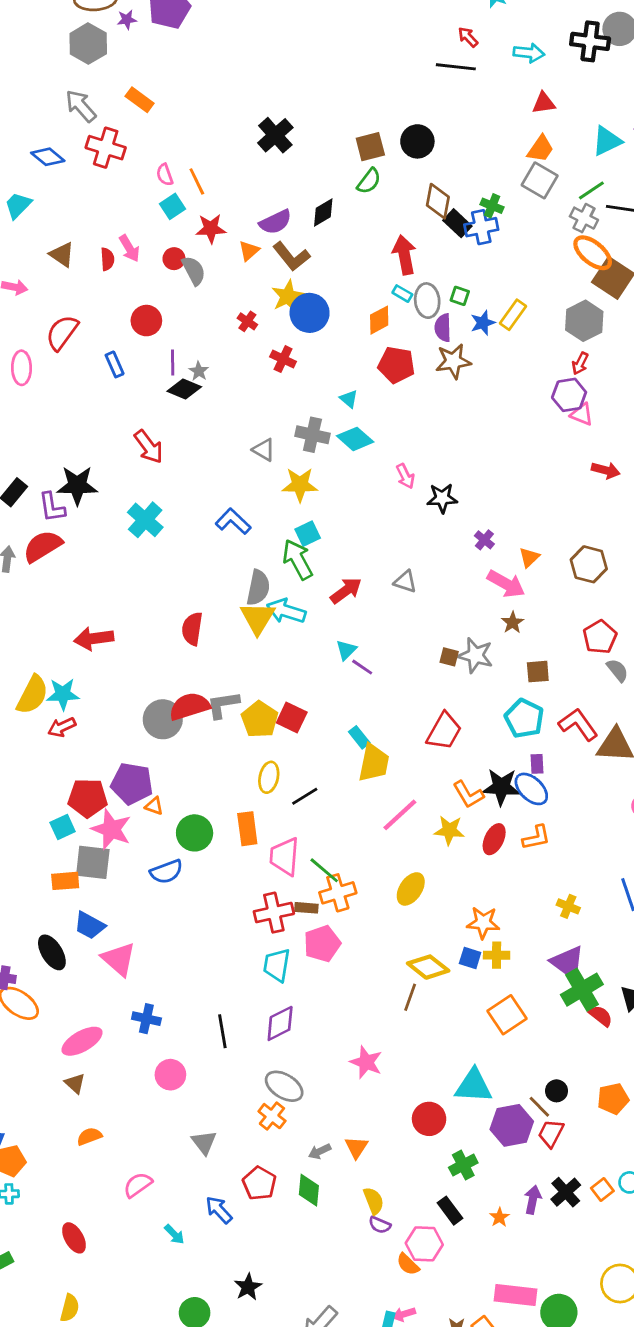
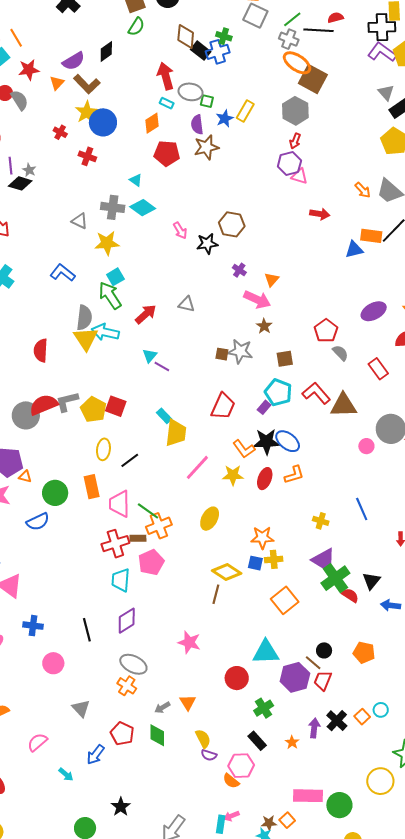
gray ellipse: (427, 301) -> (191, 92), moved, turned -70
brown hexagon: (589, 564) -> (232, 224), moved
purple rectangle: (537, 764) -> (264, 407), moved, turned 48
orange pentagon: (613, 1099) -> (364, 652), turned 30
blue arrow: (219, 1210) -> (96, 755), turned -95

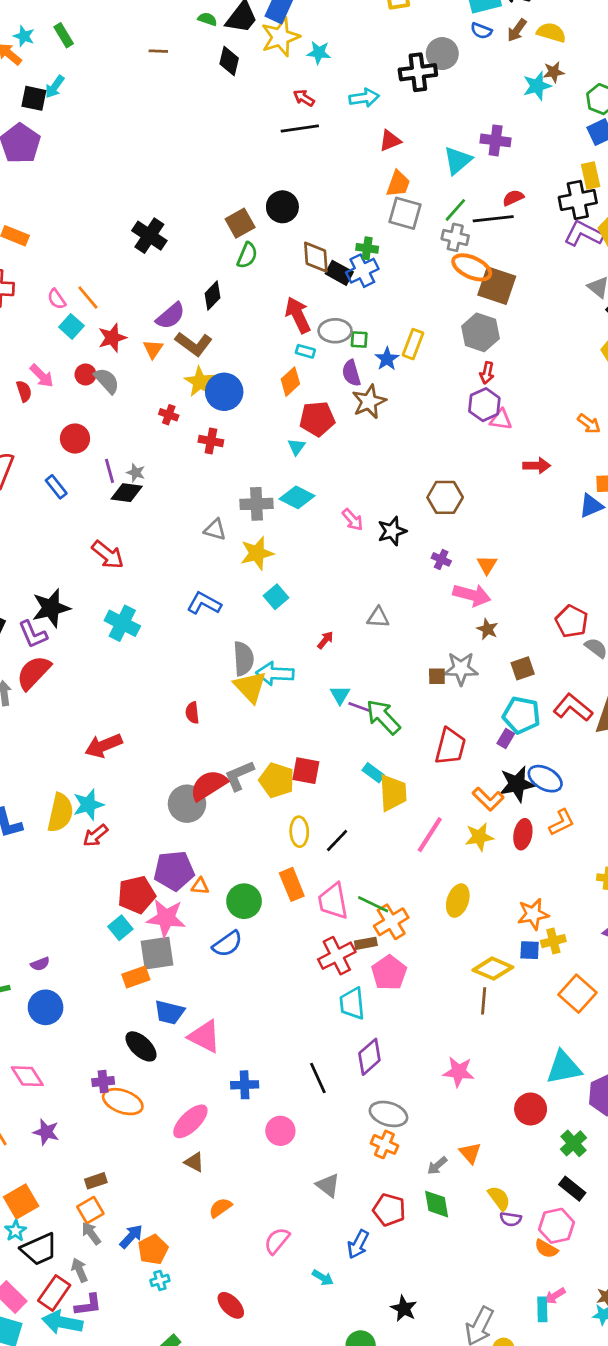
cyan triangle: (136, 180) -> (296, 447), moved, turned 40
brown hexagon: (232, 224) -> (445, 497), moved
green arrow: (110, 295) -> (383, 717), moved
red arrow: (146, 314) -> (325, 640), size x0.6
red semicircle: (41, 350) -> (192, 713), size x0.7

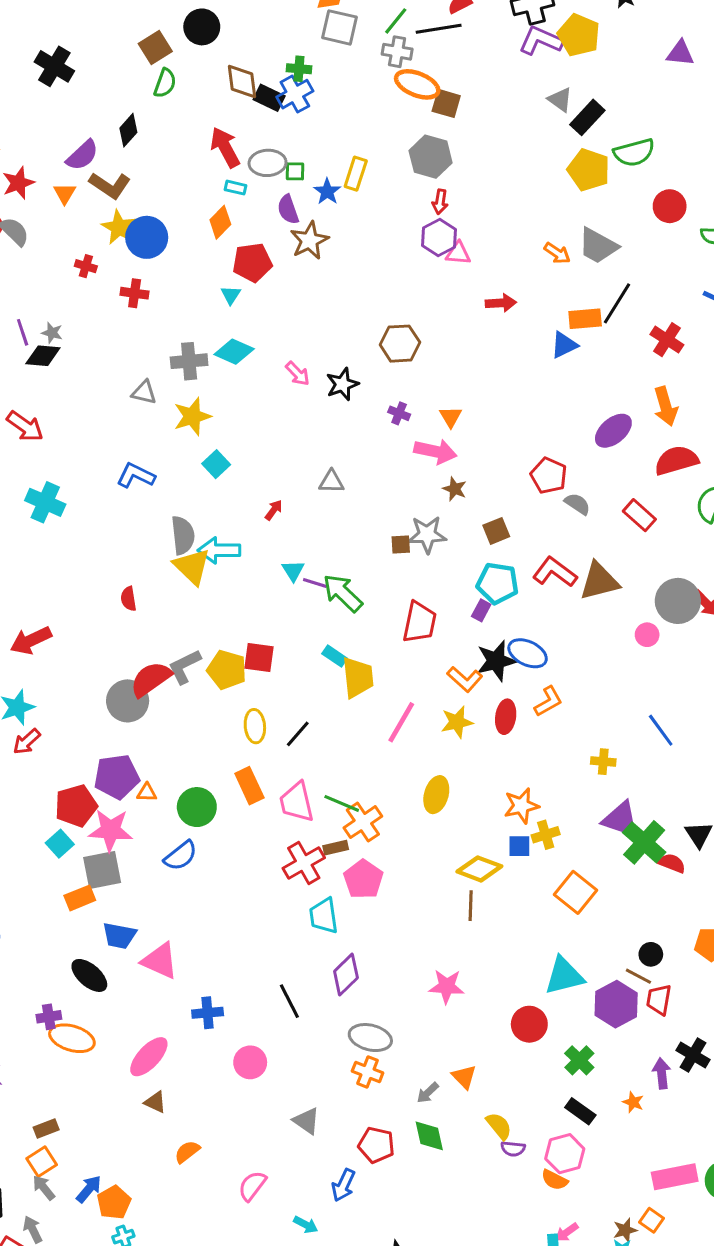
brown square: (497, 286) -> (446, 103), size x0.7

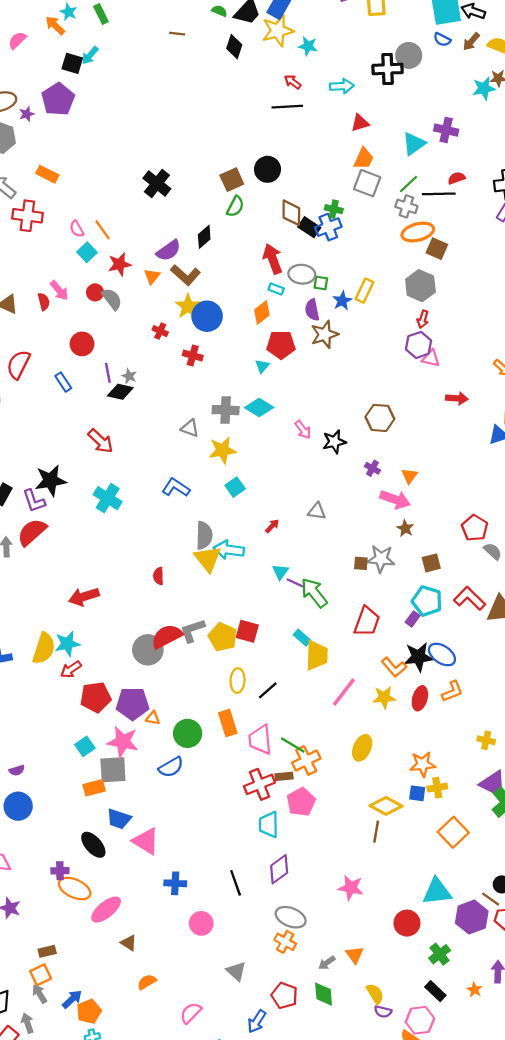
orange ellipse: (417, 84) -> (418, 232), turned -44
red pentagon: (76, 806) -> (96, 697), moved
pink ellipse: (149, 1057) -> (106, 910), moved

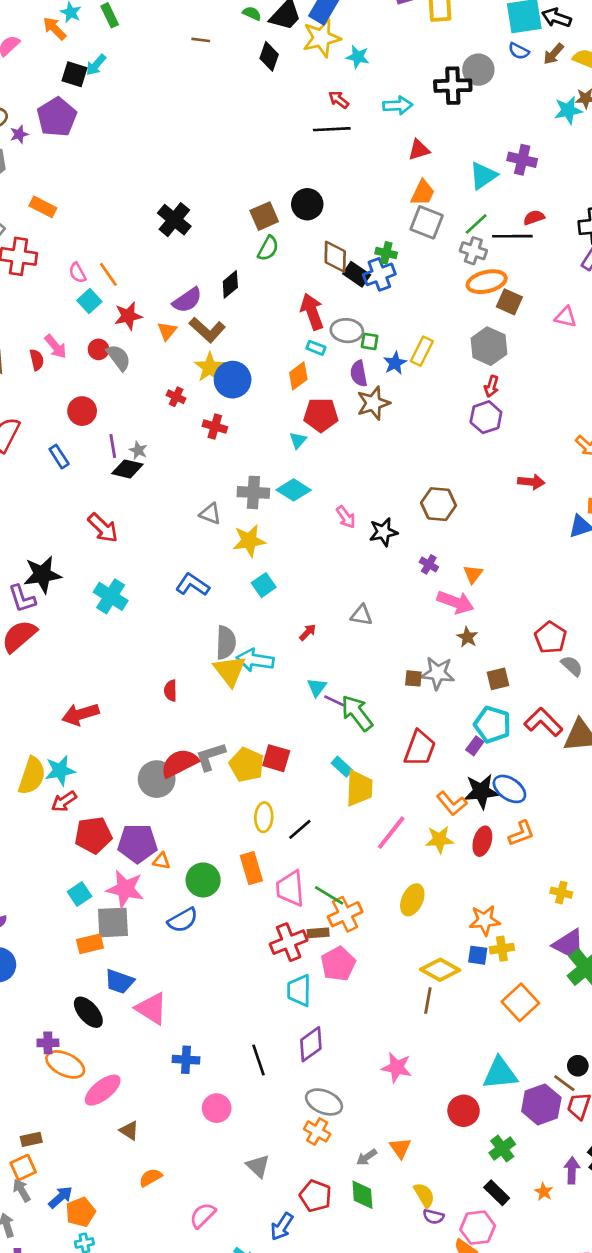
pink triangle: (431, 358) -> (566, 317), moved

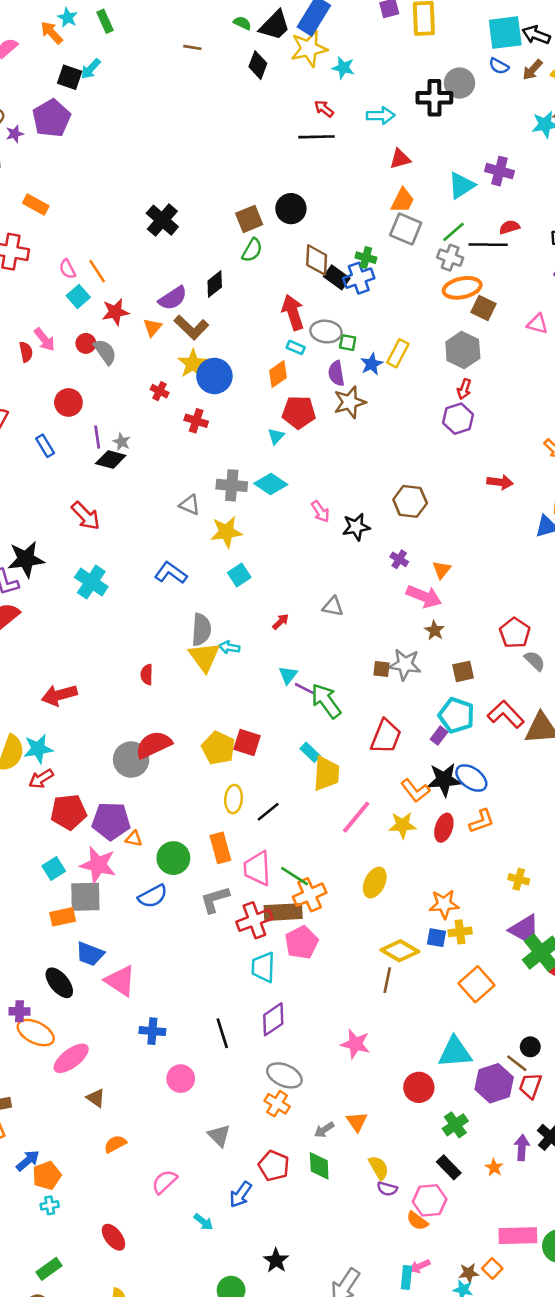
cyan arrow: (255, 660) -> (229, 647), size x0.6
gray L-shape: (210, 757) -> (215, 900), moved
brown rectangle: (318, 933) -> (283, 912), size x1.8

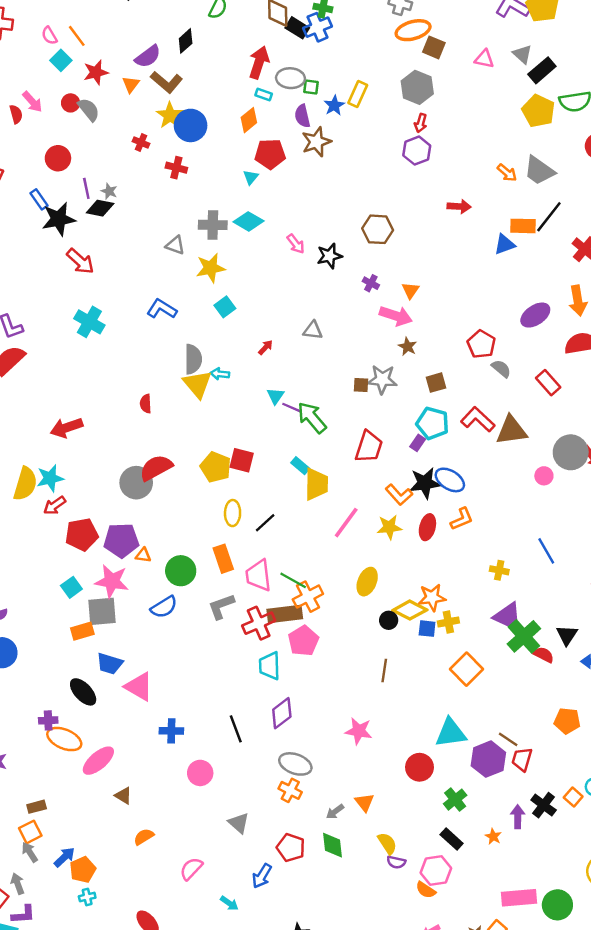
red arrow: (293, 312) -> (259, 62), turned 40
black star: (26, 559) -> (59, 219), moved
yellow diamond: (400, 951) -> (410, 610), moved
black circle: (530, 1047) -> (389, 620), moved

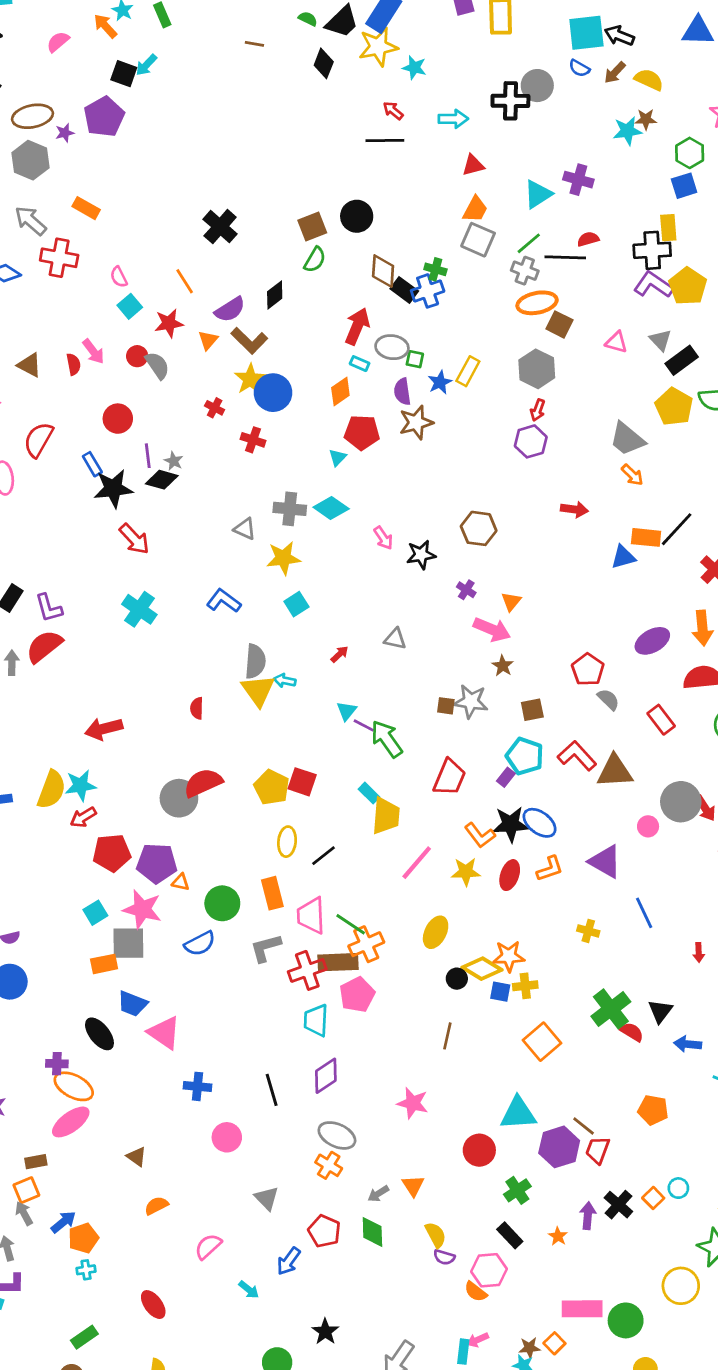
orange line: (77, 36) -> (185, 281), moved
gray trapezoid: (539, 171) -> (627, 439), moved
purple triangle: (508, 617) -> (605, 862), moved
pink ellipse: (98, 761) -> (71, 1122), moved

